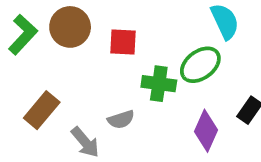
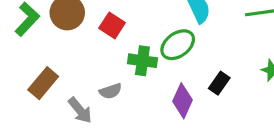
red square: (123, 42) -> (112, 25), turned 30

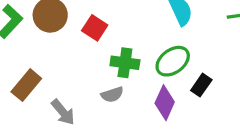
green ellipse: (178, 45) -> (173, 61), moved
gray semicircle: (110, 91) -> (112, 95), moved

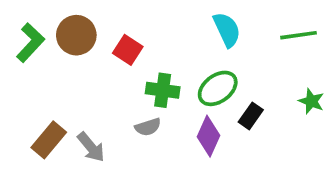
brown rectangle: (26, 85) -> (49, 140), moved

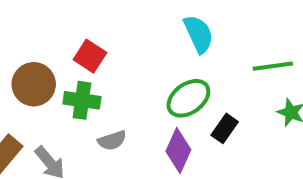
brown circle: (76, 35) -> (34, 84), moved
green line: (298, 35) -> (273, 66), moved
green cross: (163, 90) -> (82, 100), moved

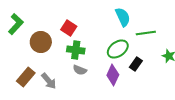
green line: (273, 66) -> (146, 33), moved
green cross: (82, 100) -> (76, 50), moved
gray semicircle: (112, 141) -> (80, 70), turned 40

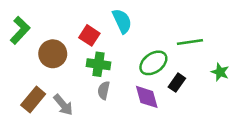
cyan semicircle: (123, 17) -> (122, 21), moved
gray semicircle: (80, 70) -> (104, 90), turned 80
purple diamond: (113, 75) -> (147, 97), turned -40

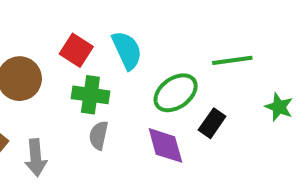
cyan semicircle: (122, 21) -> (127, 50), moved
gray arrow: (63, 105) -> (36, 158), turned 35

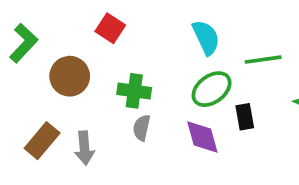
red square: (76, 50) -> (110, 28), moved
cyan semicircle: (127, 50) -> (206, 37), moved
black rectangle: (212, 123) -> (245, 117), turned -45

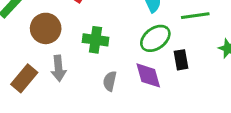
gray semicircle: (142, 128) -> (110, 81), moved
gray arrow: (84, 148) -> (58, 68), moved

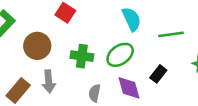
green ellipse: (155, 38) -> (120, 55), moved
black rectangle: (181, 60) -> (158, 74), turned 48

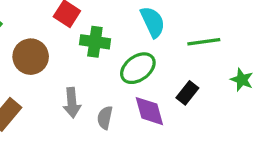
green cross: (82, 56) -> (95, 42), moved
gray arrow: (49, 82) -> (72, 103), moved

